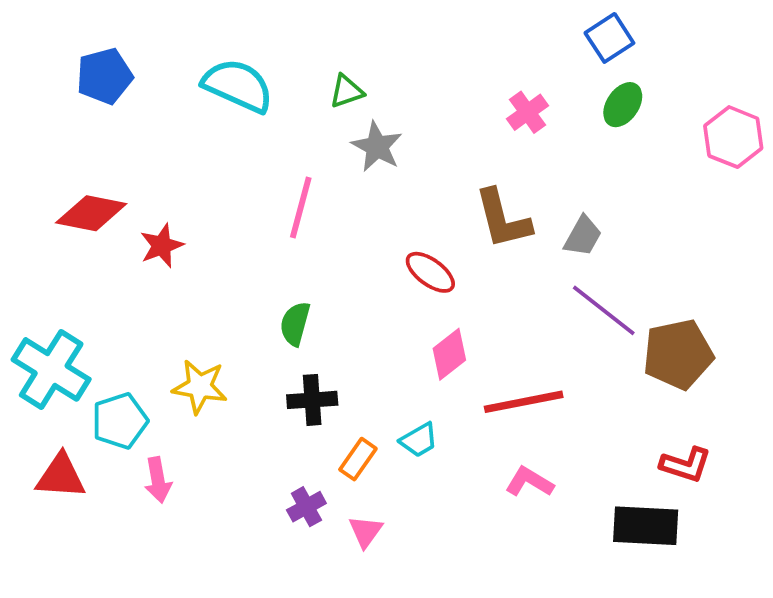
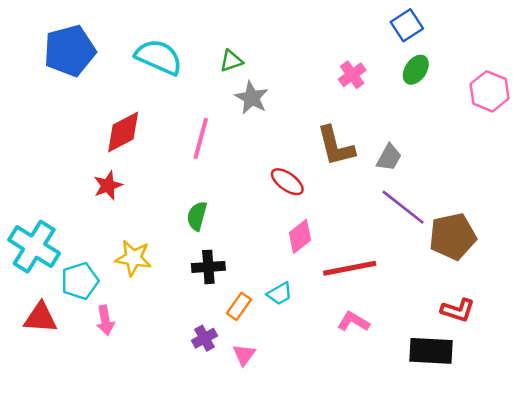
blue pentagon: (105, 76) -> (70, 51), size x1.4
red diamond: (91, 213) -> (123, 132), moved, turned -39
red star: (162, 246) -> (108, 185), moved

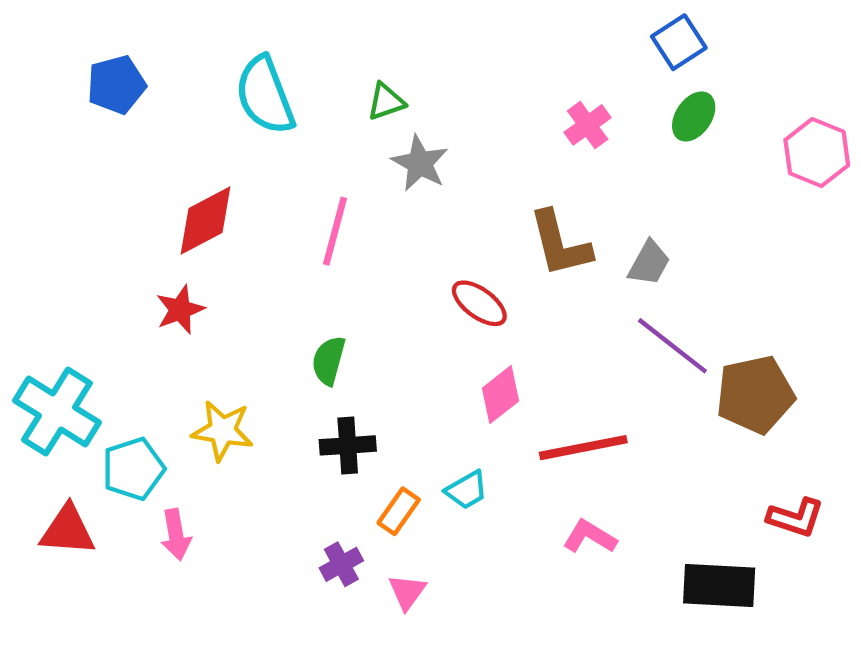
blue pentagon: (70, 51) -> (116, 85), size x0.7
cyan semicircle: (159, 57) -> (265, 95), turned -135
red L-shape: (458, 310) -> (796, 518), moved

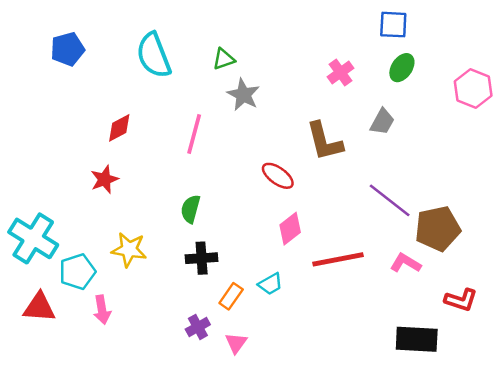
blue square: (679, 42) -> (393, 25), turned 36
red diamond: (206, 220) -> (119, 128), size x0.7
gray trapezoid: (649, 263) -> (382, 122), moved
pink L-shape: (590, 537) -> (406, 263), moved

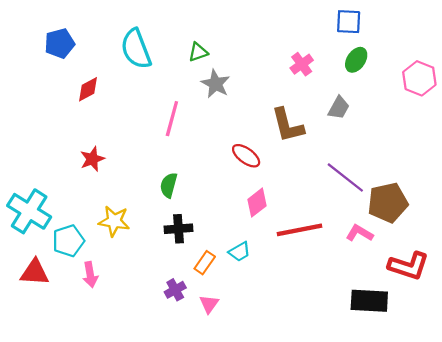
red diamond: (119, 128) -> (88, 89), moved
red L-shape: (461, 300) -> (409, 266), size x1.4

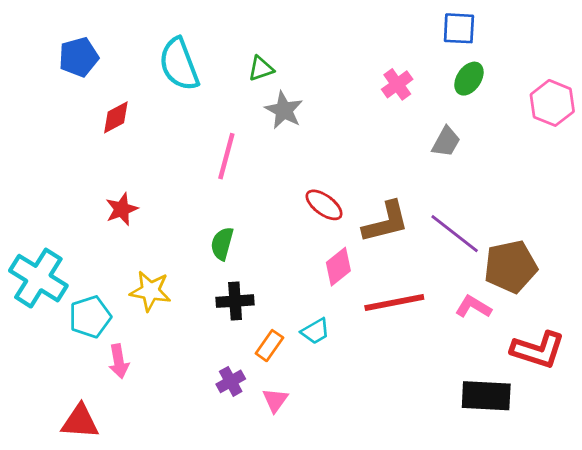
brown L-shape: (288, 125) -> (386, 222), moved, turned -90
red triangle: (35, 272) -> (80, 422), moved

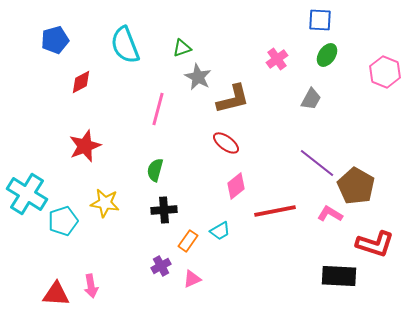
red star: (122, 209) -> (85, 146), size x1.4
brown L-shape: (386, 222) -> (233, 99), moved
brown pentagon: (511, 267) -> (356, 186), turned -30
pink arrow: (119, 361) -> (91, 286), moved
pink triangle: (275, 400) -> (192, 279), turned 30

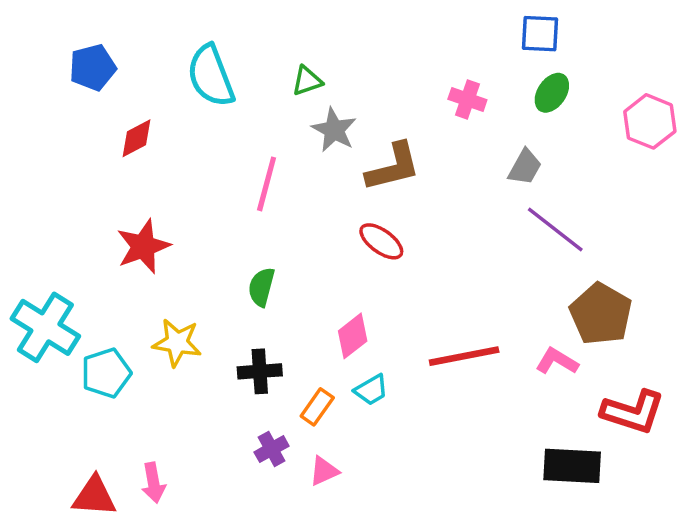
pink cross: (277, 59) -> (467, 100), turned -35
purple line: (317, 163) -> (555, 230), moved
pink diamond: (236, 186) -> (353, 336), moved
black cross: (164, 210) -> (260, 371), moved

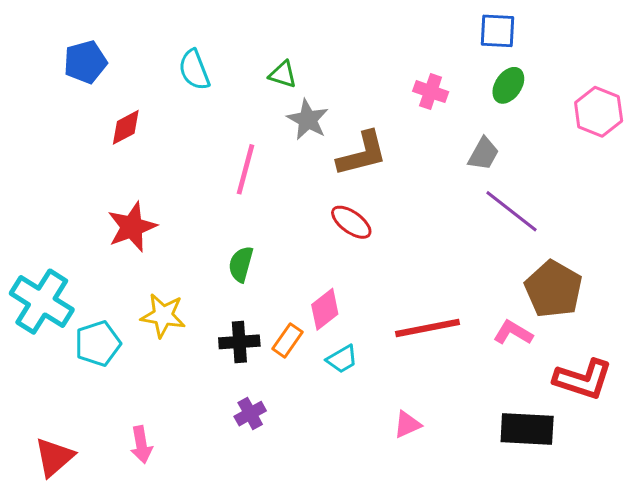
cyan semicircle: (211, 76) -> (194, 70), size x0.7
green triangle: (307, 81) -> (283, 74), turned 36
orange rectangle: (317, 407) -> (288, 340), moved
pink triangle: (324, 471) -> (407, 424), moved
red triangle: (94, 496) -> (54, 457), moved, turned -45

